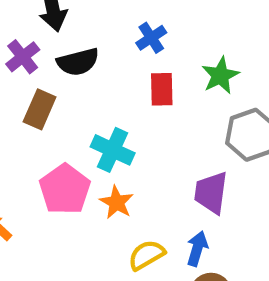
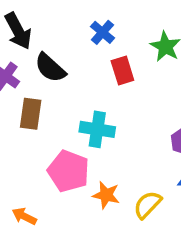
black semicircle: (78, 62) -> (50, 68), turned 72
orange star: (117, 202) -> (106, 195), moved

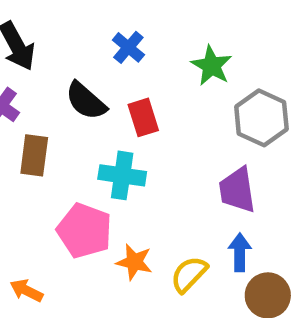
black semicircle: (50, 68) -> (86, 101), moved
red rectangle: (122, 70) -> (143, 117), moved

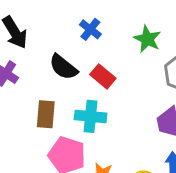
red rectangle: (143, 117) -> (103, 76), turned -30
brown rectangle: (34, 155) -> (46, 114), moved

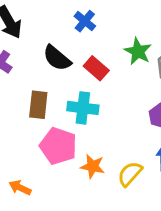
green star: (147, 39) -> (138, 51), moved

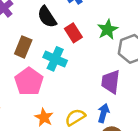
orange star: (93, 166) -> (44, 117), moved

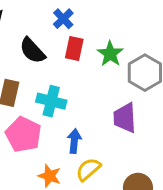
red rectangle: (73, 33) -> (74, 48), moved, turned 54
blue arrow: (104, 113) -> (74, 141), moved

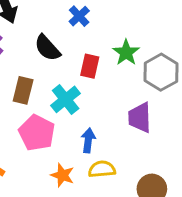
red rectangle: (74, 48) -> (90, 66), moved
cyan cross: (51, 101) -> (66, 99), turned 36
yellow semicircle: (88, 169) -> (102, 169), turned 35

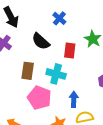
cyan cross: (66, 99) -> (56, 74), turned -30

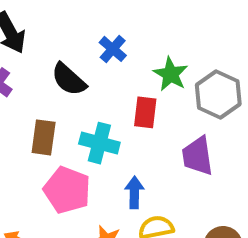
blue cross: (59, 18) -> (113, 49), moved
red rectangle: (70, 50) -> (145, 112), moved

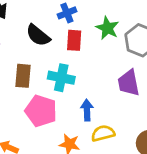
blue cross: (113, 49) -> (67, 13), turned 30
red rectangle: (145, 112) -> (74, 40), moved

